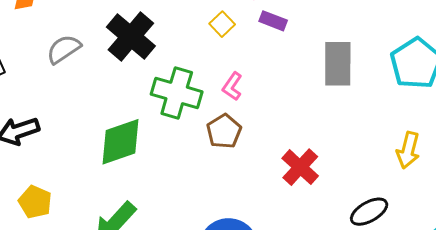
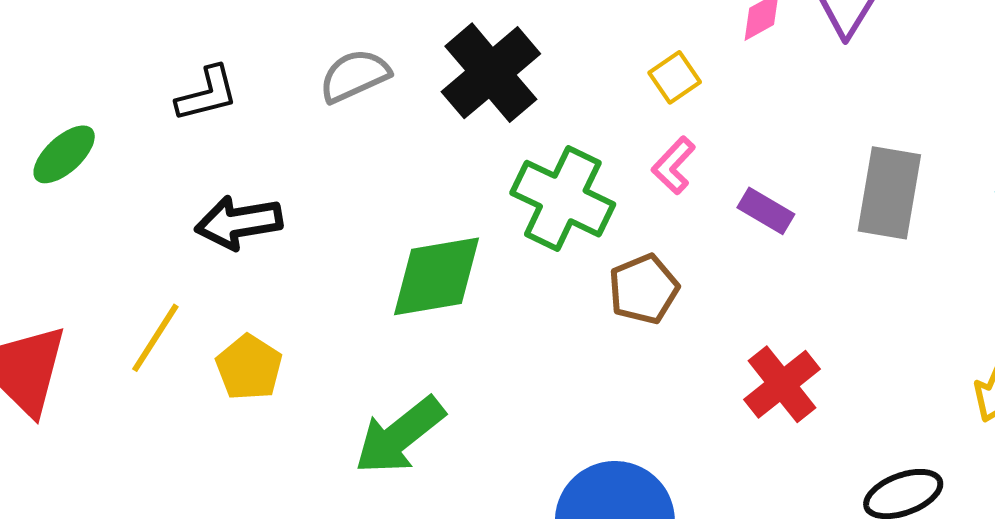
purple rectangle: (273, 21) -> (766, 211), moved
pink L-shape: (232, 86) -> (674, 165), moved

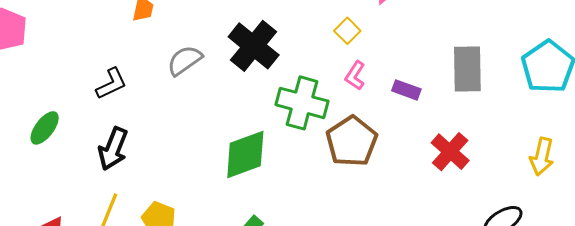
black arrow: (239, 222) -> (113, 149), moved, turned -48
brown pentagon: (644, 289) -> (352, 141), size x1.4
red cross: (782, 384) -> (450, 152), moved

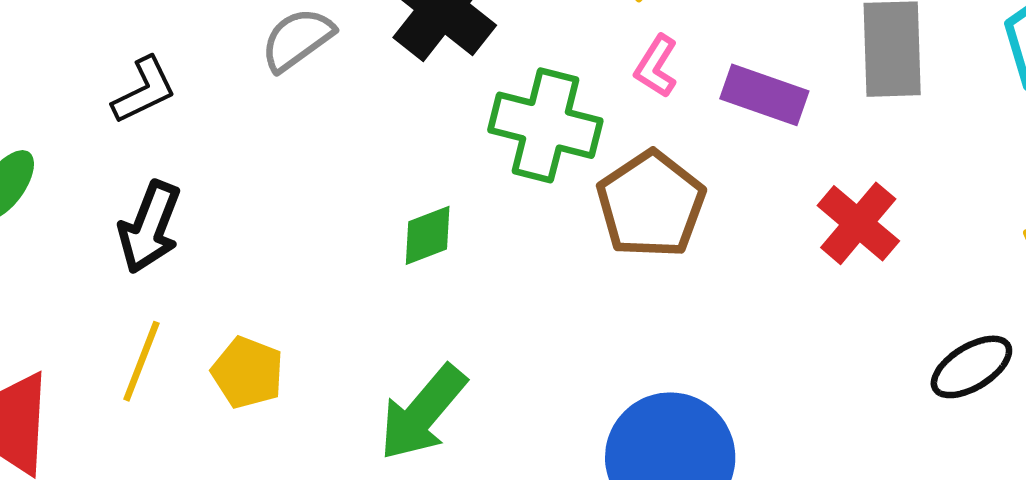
purple rectangle: (406, 90) -> (764, 95), size x1.4
green diamond: (245, 154) -> (428, 235), size x0.6

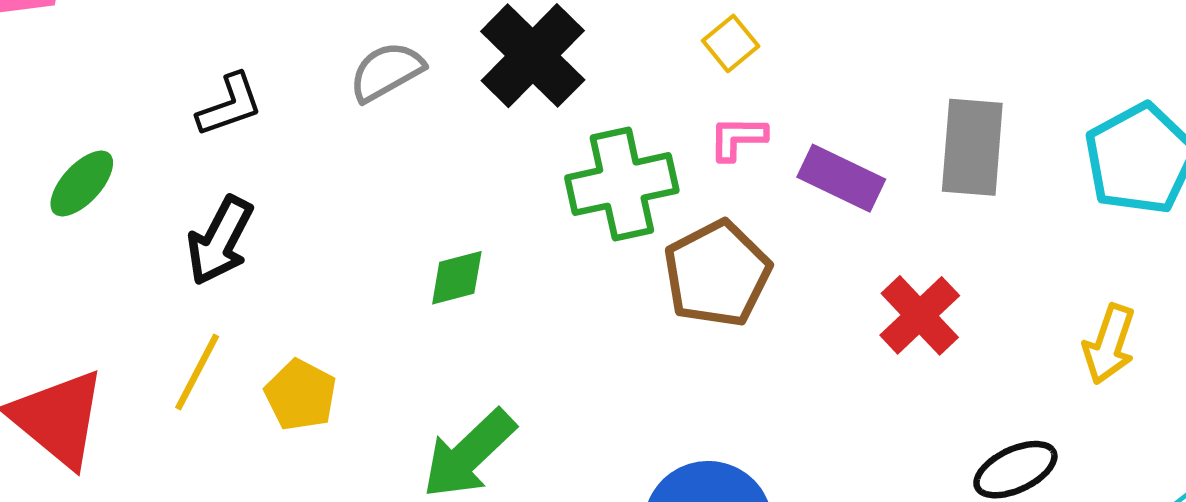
pink L-shape: (656, 66) -> (738, 138), turned 52
green cross: (545, 125) -> (622, 184), turned -33
green diamond: (428, 235) -> (457, 278), moved

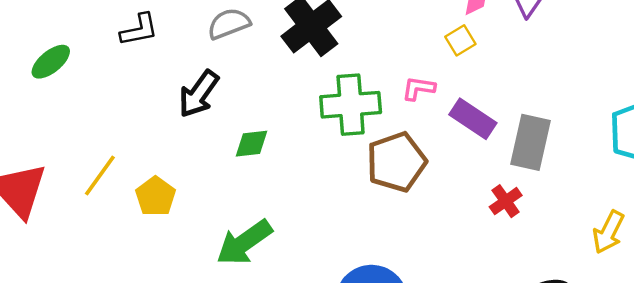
yellow square: (731, 43) -> (460, 40), moved
gray rectangle: (972, 147) -> (531, 142), moved
black arrow: (220, 241) -> (199, 94), moved
red cross: (920, 315) -> (506, 201), size x0.7

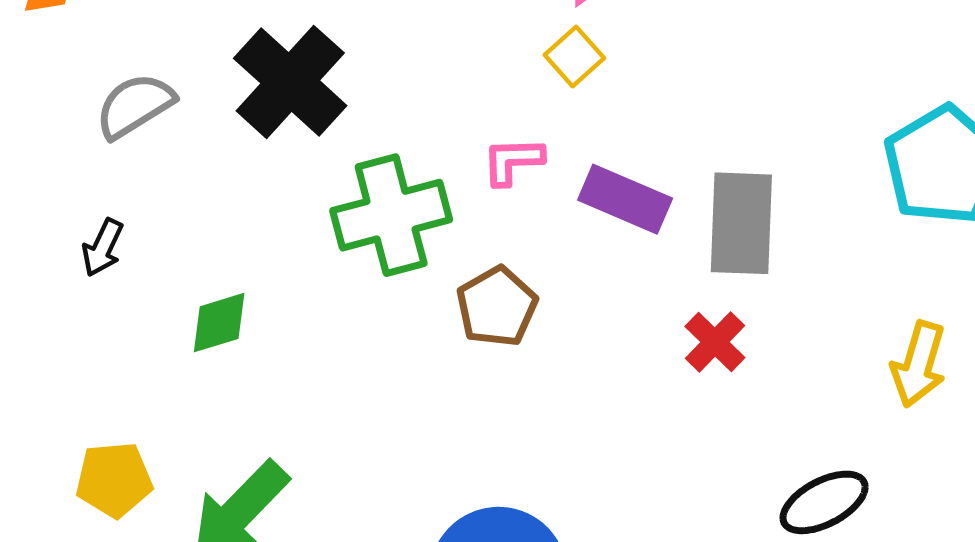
black arrow: (199, 94) -> (103, 248), size x0.6
brown pentagon: (396, 162) -> (497, 307), size x0.7
yellow pentagon: (156, 196) -> (114, 480), moved, turned -30

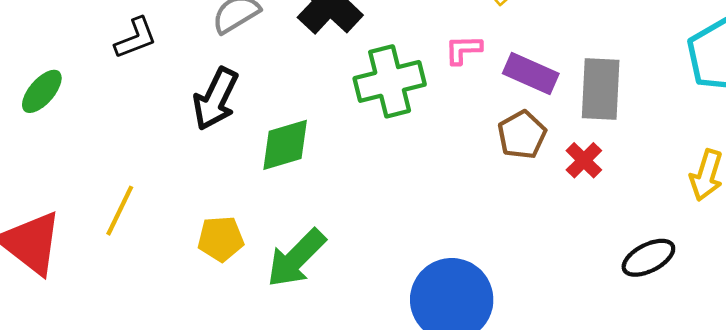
black arrow: (103, 248) -> (215, 99), size x1.8
brown pentagon: (497, 307) -> (522, 135), moved
green diamond: (219, 323) -> (285, 145), size x1.4

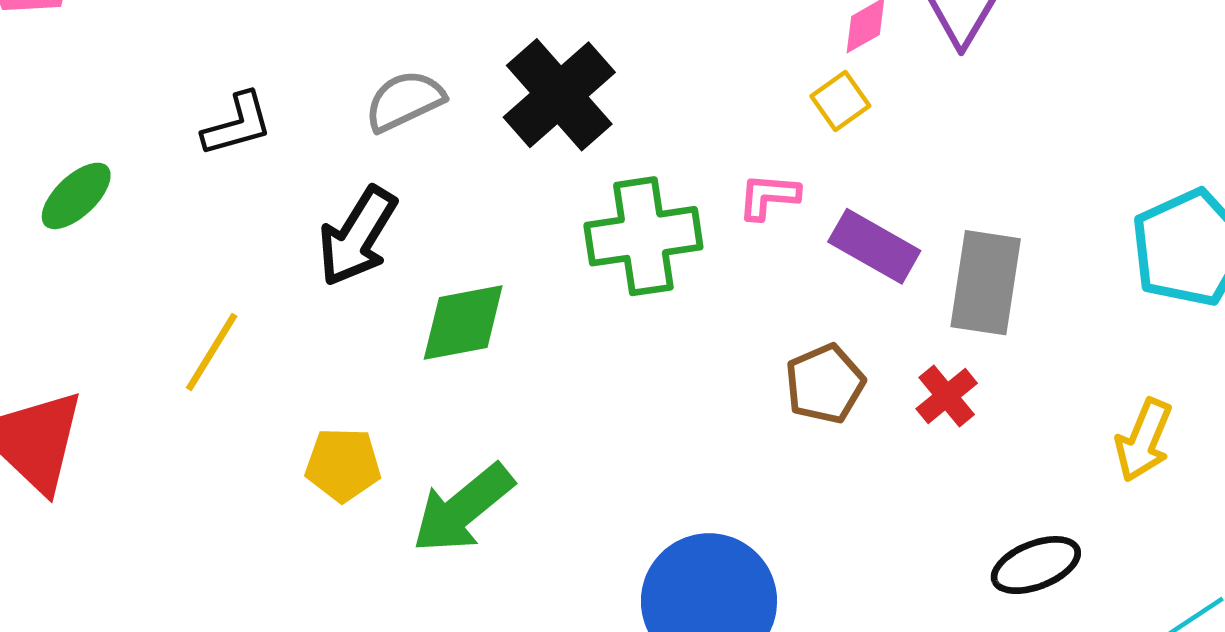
brown pentagon: (522, 135) -> (825, 384), moved
yellow line: (120, 211) -> (212, 352), moved

